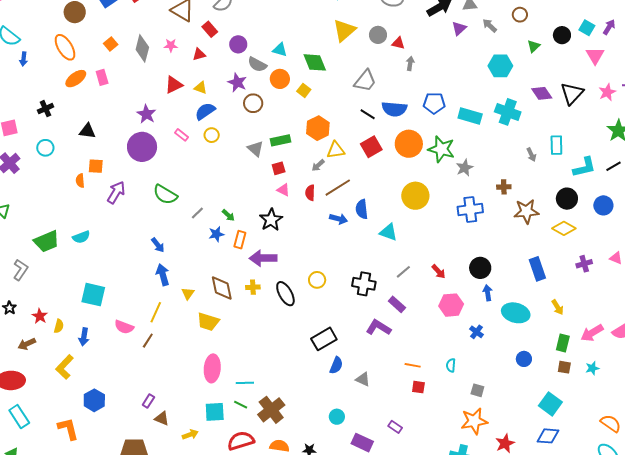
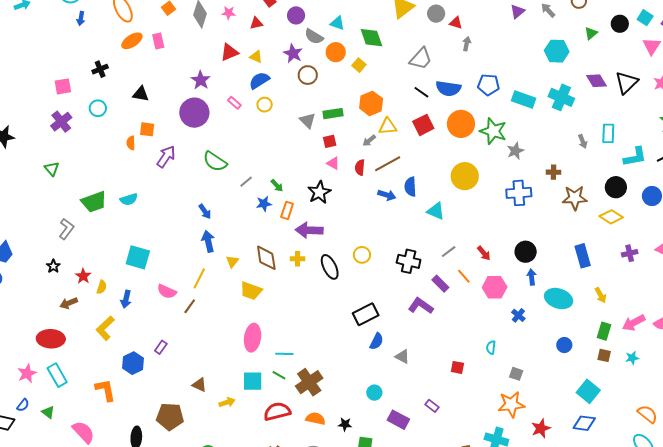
orange line: (413, 365) -> (464, 276), moved, turned 35
purple rectangle: (148, 401) -> (161, 347), moved

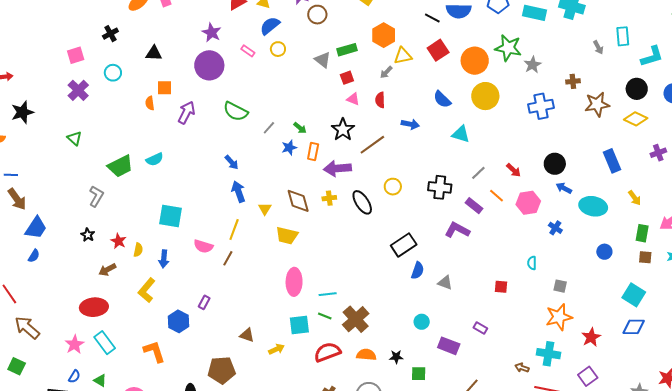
orange circle: (461, 124) -> (475, 61), moved
brown line: (388, 164) -> (372, 145), moved
blue semicircle: (410, 187) -> (442, 99), moved, turned -36
blue arrow: (532, 277) -> (564, 188), turned -49

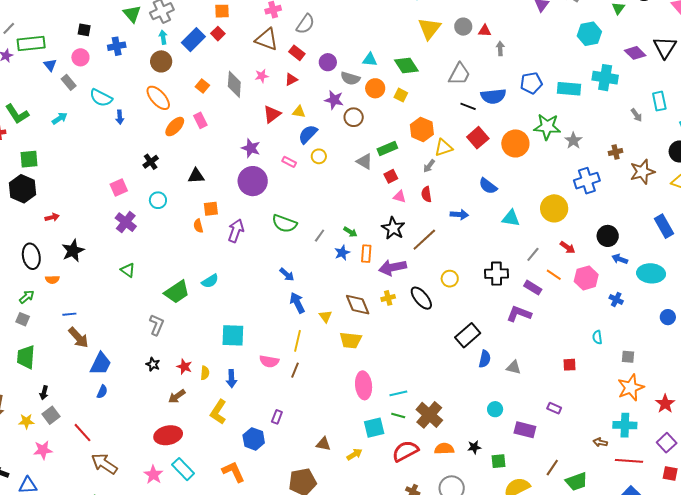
yellow circle: (485, 96) -> (554, 208), moved

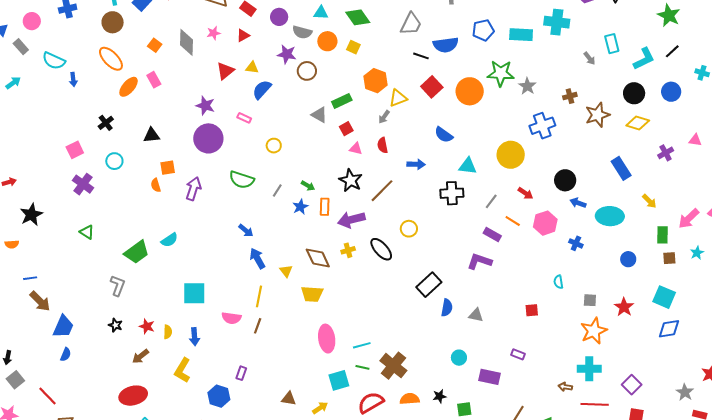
yellow circle: (319, 156) -> (274, 146), moved
black cross: (496, 274) -> (452, 193), moved
red star: (665, 404) -> (624, 307), moved

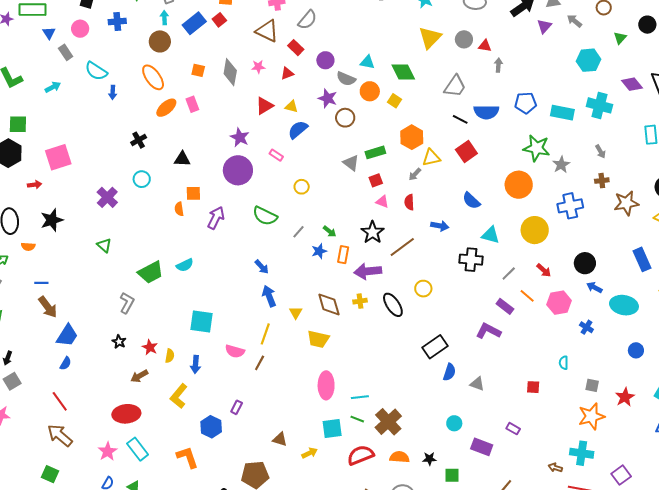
orange square: (155, 45) -> (198, 70), turned -32
gray arrow: (589, 58) -> (600, 152), moved
orange circle: (470, 91) -> (519, 185), moved
pink square: (75, 150) -> (58, 157), moved, size x1.5
red line: (48, 396) -> (60, 401), moved

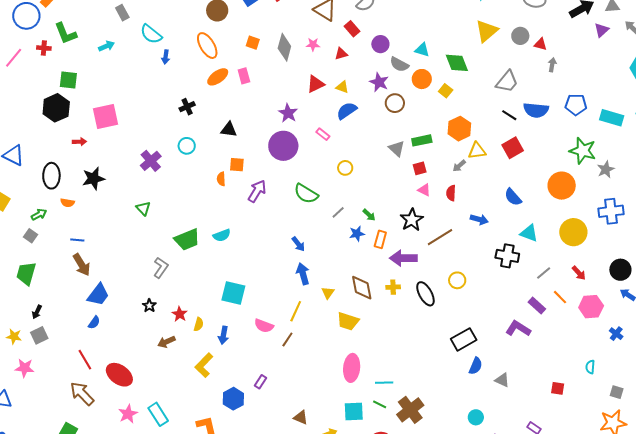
red ellipse: (126, 414) -> (119, 375), moved, turned 36

